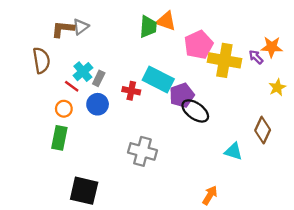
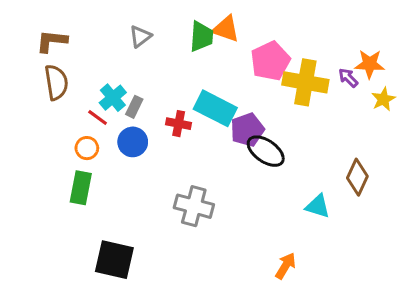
gray triangle: (81, 27) -> (140, 36), moved
brown L-shape: (63, 29) -> (52, 41), moved
yellow star: (277, 87) -> (383, 99), moved

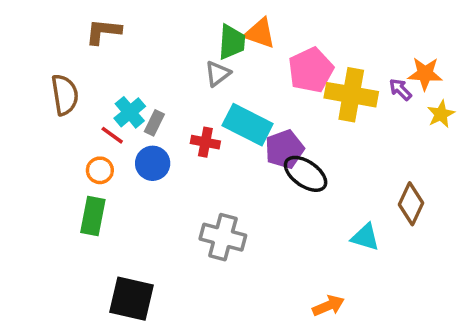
gray triangle: (140, 36) -> (218, 74), moved
brown L-shape: (52, 41) -> (103, 31), moved
orange arrow: (286, 266) -> (328, 306), turned 36

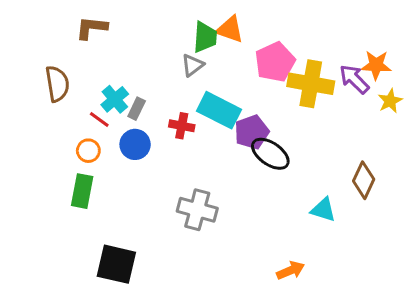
purple arrow: (400, 89) -> (354, 79), size x1.5

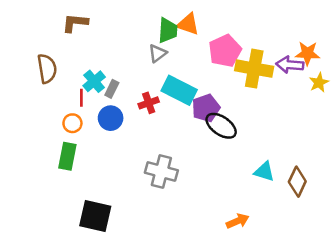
purple arrow: (354, 79) -> (290, 65), turned -40
red line: (99, 120) -> (81, 98), turned 54
red cross: (182, 126) -> (149, 103), turned -30
brown diamond: (364, 180) -> (297, 182), moved

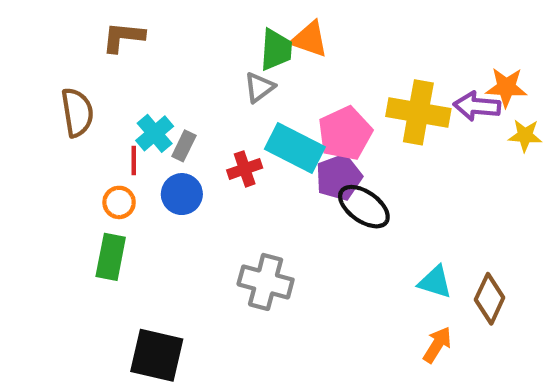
pink pentagon: (225, 51) -> (345, 133), moved
yellow star: (319, 83) -> (525, 135), turned 30
orange arrow: (238, 221) -> (437, 345), moved, turned -35

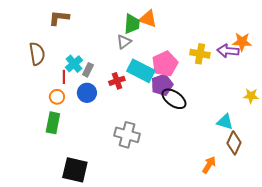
yellow cross: (418, 112) -> (200, 54), size x0.7
yellow star: (525, 135) -> (251, 96), moved
cyan triangle: (435, 282) -> (225, 122), moved

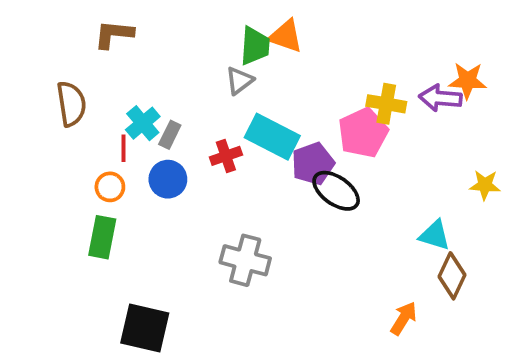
pink pentagon: (165, 64) -> (363, 133), moved

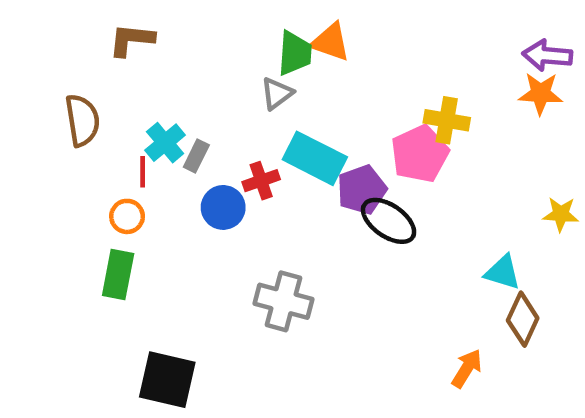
purple arrow: (440, 98) -> (547, 55), moved
blue circle: (168, 179) -> (223, 207), moved

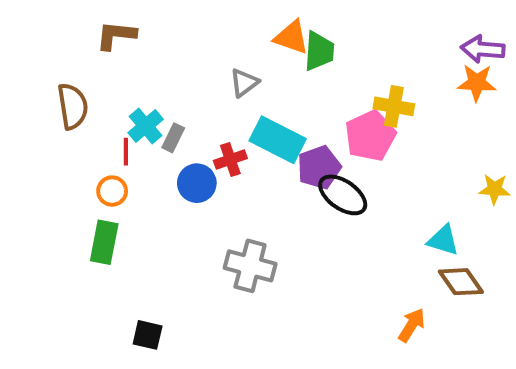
green trapezoid: (295, 53) -> (319, 51), moved
brown diamond: (523, 319) -> (461, 282), turned -60
black square: (167, 380) -> (148, 335), size x0.6

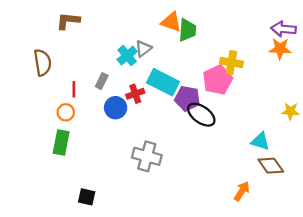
cyan cross: (146, 126) -> (127, 56), moved
purple pentagon: (319, 167) -> (187, 98), turned 30

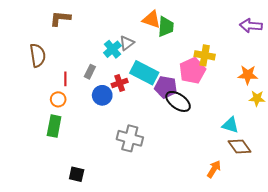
orange star: (280, 49) -> (248, 75), moved

